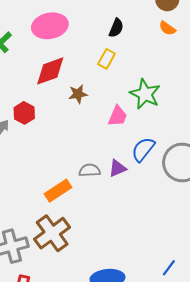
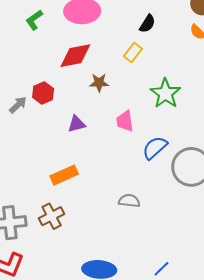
pink trapezoid: (118, 116) -> (125, 121), moved, turned 140
purple triangle: (117, 168) -> (77, 124), moved
gray semicircle: (90, 170) -> (129, 201), moved
brown cross: (52, 233) -> (52, 216), size x0.7

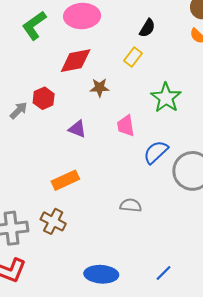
green L-shape: (34, 20) -> (34, 25), size x1.4
purple triangle: (77, 124) -> (77, 129), turned 36
brown cross: (52, 216) -> (53, 221), turned -35

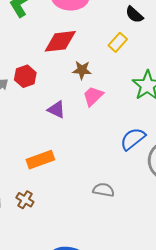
black semicircle: (147, 28) -> (134, 15), turned 96
pink trapezoid: (126, 126) -> (93, 96), moved, turned 50
brown cross: (53, 221) -> (25, 200), size x0.7

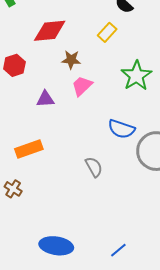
purple triangle: (56, 110) -> (45, 99), turned -30
blue semicircle: (133, 139) -> (121, 129), turned -124
gray semicircle: (103, 190) -> (94, 167), moved, turned 50

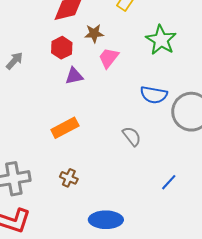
red hexagon: (14, 65) -> (62, 48), moved
brown cross: (13, 189) -> (69, 178), moved
blue line: (118, 250) -> (169, 182), moved

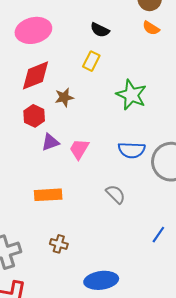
pink trapezoid: (109, 58) -> (79, 149), moved
orange rectangle: (65, 128) -> (48, 195), turned 32

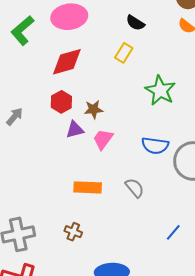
brown star: (64, 97) -> (94, 109), moved
orange rectangle: (48, 195) -> (88, 187), moved

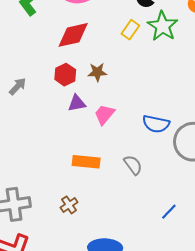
green star: (160, 90) -> (163, 26), moved
brown star: (94, 109) -> (97, 72), moved
brown cross: (73, 232) -> (69, 205), turned 30

